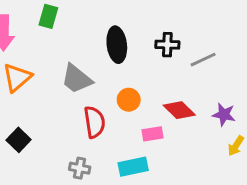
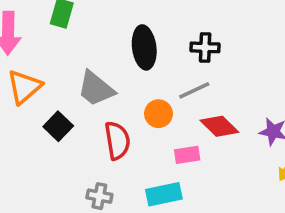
gray line: (203, 60) -> (194, 90), moved
black square: (19, 140) -> (58, 126), moved

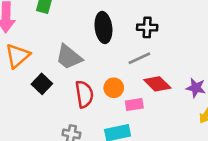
orange circle: (159, 114) -> (114, 88), moved

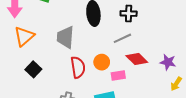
gray trapezoid: (69, 57) -> (65, 37), turned 55
black square: (42, 84) -> (33, 69), moved

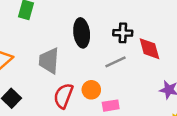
red diamond: (137, 59) -> (149, 49), moved, turned 30
red semicircle: (78, 67) -> (63, 96), turned -150

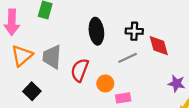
gray trapezoid: (49, 61) -> (52, 57), moved
red semicircle: (63, 96) -> (80, 70), moved

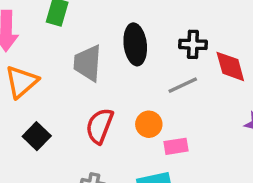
gray trapezoid: (52, 57) -> (88, 63), moved
red semicircle: (80, 70) -> (100, 126), moved

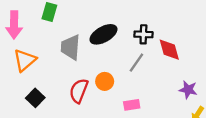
black ellipse: (135, 44) -> (103, 34), turned 68
gray line: (183, 85) -> (136, 63), turned -30
orange circle: (149, 124) -> (105, 81), moved

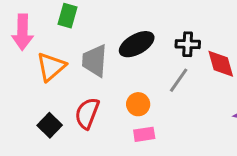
orange triangle: (25, 60) -> (51, 67), moved
red semicircle: (79, 91) -> (87, 113), moved
pink rectangle: (132, 105) -> (144, 134), moved

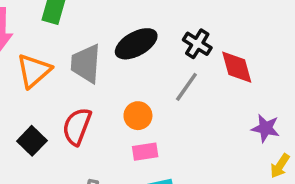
black cross: (188, 44) -> (197, 44), turned 30

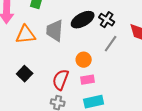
black cross: (197, 44) -> (107, 20), moved
orange triangle: (34, 71) -> (26, 35), turned 35
red semicircle: (77, 126) -> (61, 80), moved

